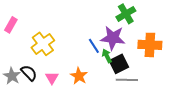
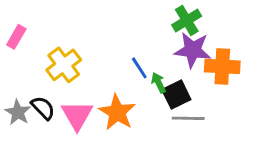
purple star: (113, 38) -> (193, 50), moved
orange star: (79, 76) -> (117, 112), size x1.4
pink triangle: (52, 78) -> (77, 115), size x1.6

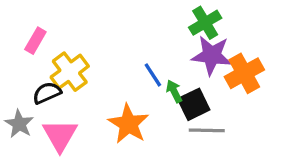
pink rectangle: (16, 37) -> (35, 41), moved
orange cross: (222, 66) -> (244, 73), turned -32
black semicircle: (43, 108) -> (47, 93), moved, turned -70
pink triangle: (77, 115) -> (60, 135), moved

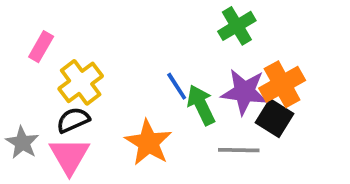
purple star: (212, 55) -> (244, 92), moved
green arrow: (174, 91) -> (201, 105), size x1.5
black semicircle: (47, 93) -> (73, 120), moved
black square: (194, 104) -> (275, 118), moved, turned -32

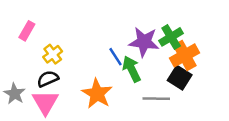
green cross: (237, 26) -> (171, 37), moved
yellow cross: (81, 82) -> (53, 54), size x0.7
purple star: (244, 92) -> (144, 42), moved

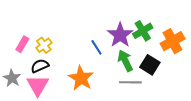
pink rectangle: (27, 31) -> (22, 44), moved
purple star: (144, 42) -> (120, 35), turned 30
orange cross: (185, 55) -> (173, 41), moved
green arrow: (132, 69) -> (125, 61), moved

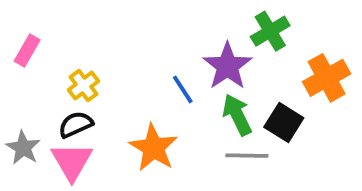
green cross: (143, 31) -> (270, 31), moved
pink rectangle: (22, 44) -> (27, 51), moved

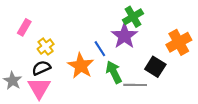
green cross: (270, 31) -> (133, 17), moved
pink rectangle: (27, 51) -> (24, 27), moved
green arrow: (237, 115) -> (114, 72), moved
orange star: (154, 148) -> (81, 66), moved

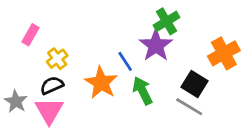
gray line: (135, 85) -> (189, 107), moved, turned 30

